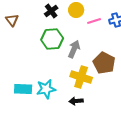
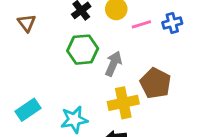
yellow cross: (81, 77) -> (123, 103), turned -30
cyan rectangle: (23, 89) -> (28, 110), moved, turned -36

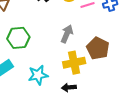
green hexagon: (83, 50) -> (18, 38), moved

